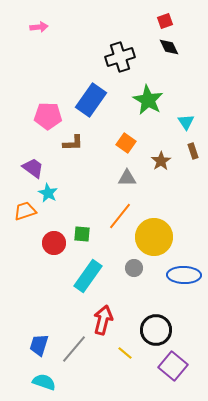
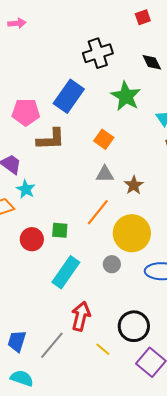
black diamond: (169, 47) -> (152, 62), moved
brown L-shape: (73, 143) -> (51, 139), size x1.4
brown star: (161, 161) -> (134, 185), moved

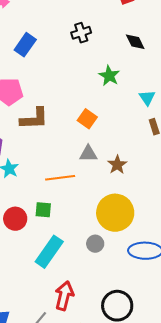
black cross: (98, 53) -> (81, 33), size x0.7
blue rectangle: (69, 96) -> (25, 45), moved, size x0.7
green star: (126, 96) -> (109, 76), size x0.7
orange line: (98, 212) -> (60, 178), moved, turned 44

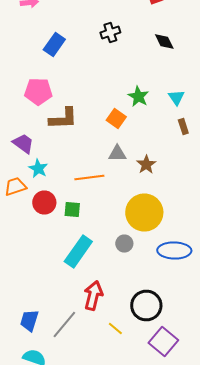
green star: (109, 76) -> (138, 96), moved
red circle: (15, 219) -> (44, 202), moved

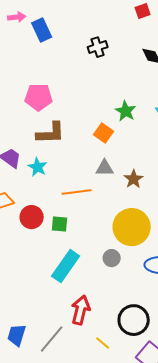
blue rectangle: (54, 44) -> (42, 30), moved, turned -60
pink pentagon: (38, 92) -> (39, 97), moved
cyan star: (38, 168) -> (38, 167), moved

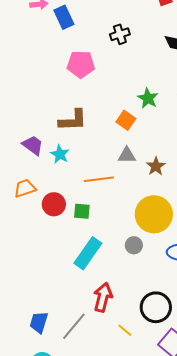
pink pentagon: (39, 97) -> (81, 64), moved

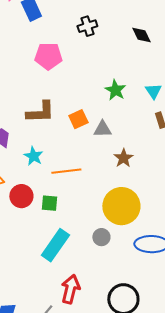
orange square: (126, 120) -> (78, 119), moved, turned 30
cyan star: (60, 154) -> (33, 156), moved
gray triangle: (127, 155) -> (102, 129), moved

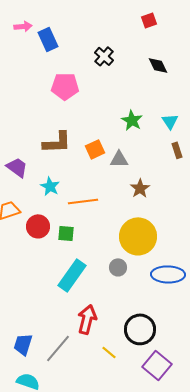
black cross: (87, 26) -> (104, 56), turned -30

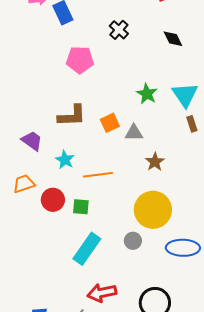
cyan triangle: (170, 121) -> (185, 95), size x1.6
red arrow: (87, 319) -> (102, 293), turned -116

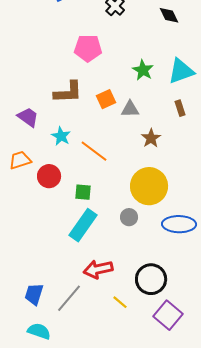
pink pentagon: (80, 60) -> (88, 48), moved
cyan triangle: (185, 95) -> (181, 71), turned 44
brown rectangle: (192, 124) -> (180, 108), moved
orange line: (98, 175) -> (94, 151), turned 44
green square: (81, 207) -> (83, 192), moved

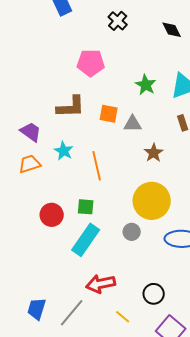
orange square: (106, 99) -> (109, 114), turned 36
orange line: (94, 151) -> (97, 166), turned 40
orange trapezoid: (20, 160) -> (30, 164), moved
red circle: (49, 176) -> (52, 215), moved
black circle: (151, 279) -> (154, 294), size x0.7

